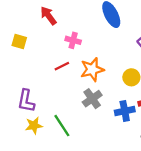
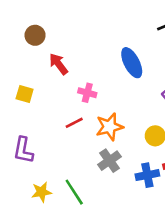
purple L-shape: (26, 101) -> (23, 150), moved

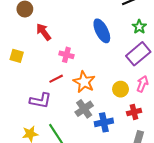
orange star: (109, 127) -> (84, 82), turned -30
purple L-shape: (23, 150) -> (40, 101), moved, turned -90
blue cross: (147, 175) -> (104, 122), moved

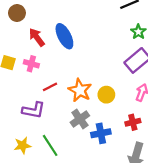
blue ellipse: (102, 31) -> (64, 36), moved
pink cross: (66, 55) -> (31, 64), moved
yellow circle: (121, 89) -> (106, 95), moved

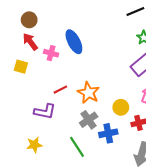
red arrow: (37, 37) -> (30, 42), moved
pink cross: (31, 64) -> (51, 53), moved
yellow circle: (106, 95) -> (121, 107), moved
green line: (50, 145) -> (77, 147), moved

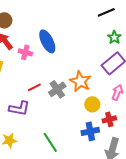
orange star: (89, 93) -> (80, 81), moved
gray cross: (89, 120) -> (57, 89), moved
blue cross: (108, 133) -> (90, 131), moved

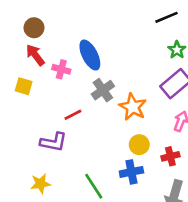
gray cross: (57, 89) -> (103, 90), moved
yellow circle: (92, 104) -> (139, 145), moved
blue cross: (90, 131) -> (131, 172), moved

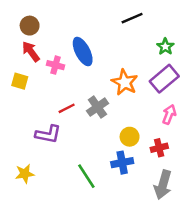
black line: (166, 17) -> (132, 18), moved
gray cross: (103, 90) -> (97, 107), moved
orange star: (133, 107) -> (125, 82), moved
yellow star: (40, 184) -> (25, 174), moved

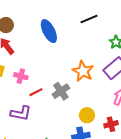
blue ellipse: (83, 52) -> (49, 31), moved
pink cross: (56, 65) -> (21, 76), moved

